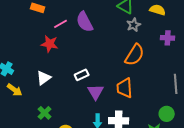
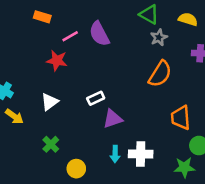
orange trapezoid: (125, 88) -> (181, 118), moved
purple triangle: (96, 92) -> (113, 119), turned 42

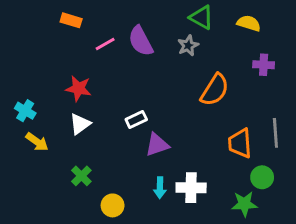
gray star: (159, 37) -> (188, 45), moved
red star: (57, 61) -> (78, 88), moved

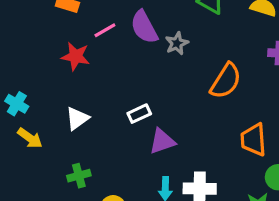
gray star: (188, 45) -> (177, 43), moved
red star: (78, 88) -> (76, 56), moved
green cross: (81, 176) -> (79, 176), turned 30

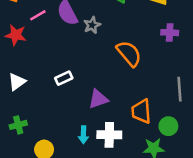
orange semicircle: (226, 81) -> (129, 53), turned -72
orange trapezoid: (254, 140) -> (141, 111), moved
purple triangle: (162, 141) -> (98, 99), moved

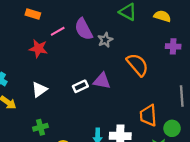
purple triangle: (98, 99) -> (102, 81), moved, turned 30

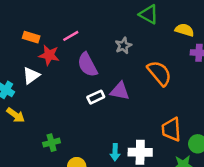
orange rectangle: (33, 14) -> (31, 37), moved
yellow semicircle: (162, 16) -> (185, 30), moved
purple semicircle: (84, 29) -> (87, 65), moved
white triangle: (39, 90) -> (31, 76), moved

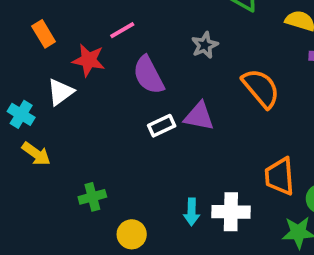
orange rectangle: (31, 37) -> (44, 34), moved, turned 42

